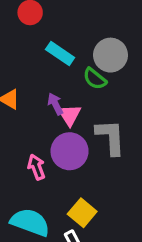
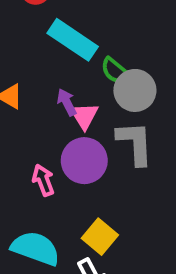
cyan rectangle: (60, 54) -> (73, 40), size x1.4
gray circle: (111, 55) -> (135, 90), moved

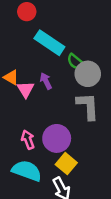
pink triangle: (84, 116) -> (26, 89), moved
purple circle: (84, 161) -> (57, 138), moved
pink arrow: (43, 180) -> (28, 140), moved

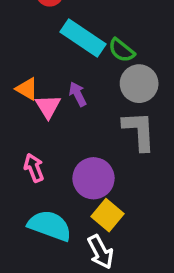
green semicircle: (76, 62) -> (122, 50), moved
pink arrow: (28, 140) -> (34, 168), moved

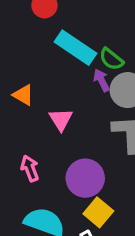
purple arrow: (78, 94) -> (102, 80), moved
pink triangle: (48, 106) -> (61, 119), moved

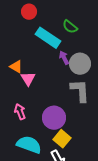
green semicircle: (111, 59) -> (70, 27), moved
pink triangle: (61, 119) -> (28, 79), moved

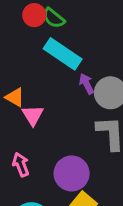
green semicircle: (70, 27) -> (54, 18), moved

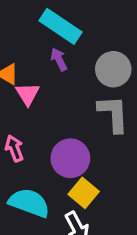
purple arrow: (87, 84) -> (59, 59), moved

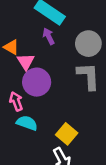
purple circle: (70, 158) -> (37, 82), moved
cyan semicircle: (29, 203) -> (27, 123), moved, size x0.7

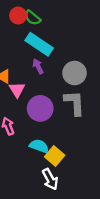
purple circle: (37, 82) -> (40, 108), moved
cyan semicircle: (27, 123) -> (39, 146), moved

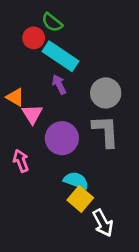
red circle: (18, 15) -> (34, 38), moved
cyan semicircle: (39, 146) -> (76, 181), moved
white arrow: (50, 179) -> (103, 223), moved

